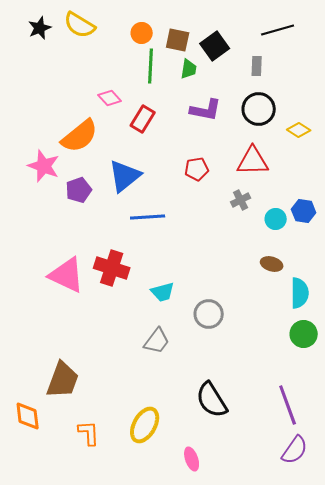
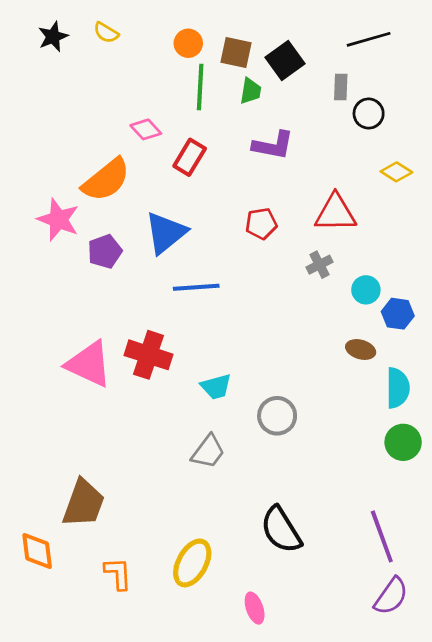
yellow semicircle: (80, 25) -> (106, 33), size x0.6
black circle: (259, 109) -> (369, 114), moved, size x0.7
blue hexagon: (304, 211) -> (398, 314), moved

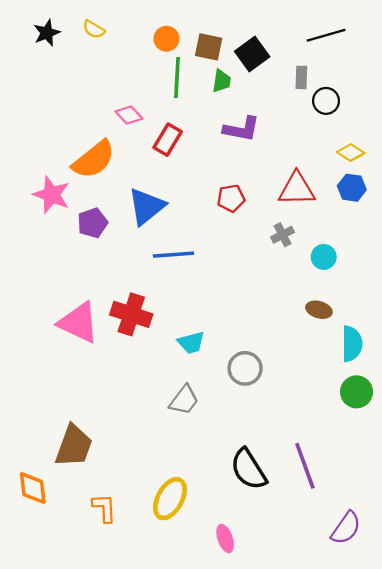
blue hexagon: (398, 314) -> (352, 188), moved
purple line: (382, 536) -> (305, 466), moved

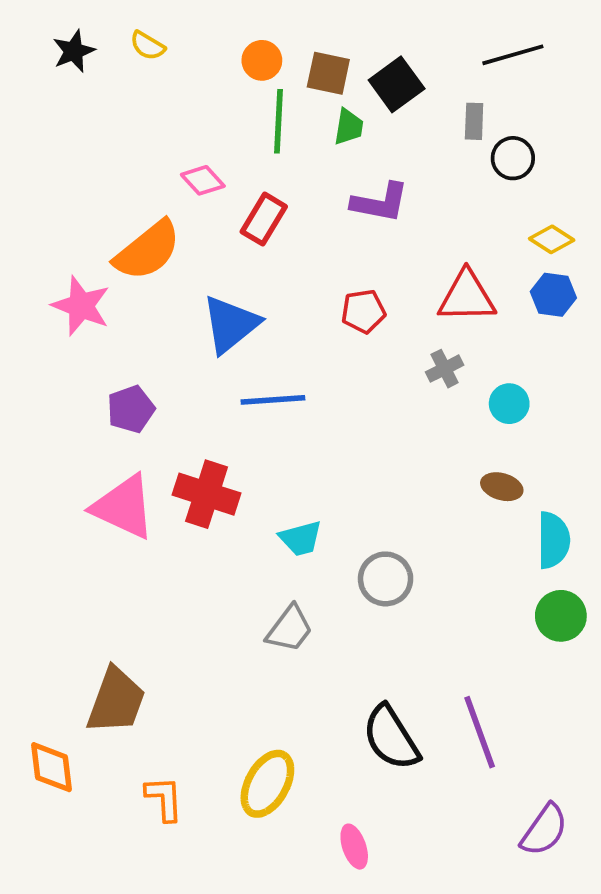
purple pentagon: (93, 223) -> (131, 409), moved

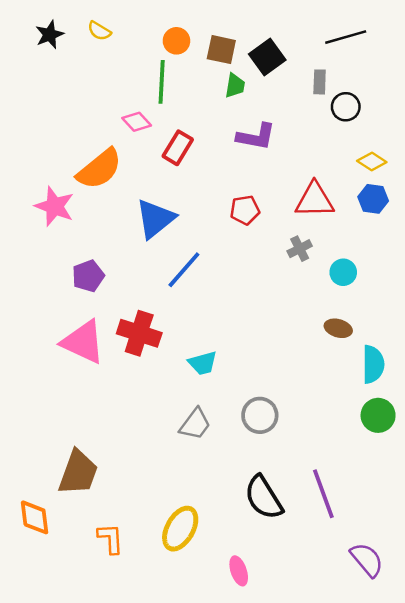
green line: (279, 121) -> (162, 82), moved
blue line: (273, 400) -> (184, 270), turned -45
gray circle: (386, 579) -> (260, 415), moved
purple semicircle: (544, 830) -> (367, 560), turned -75

